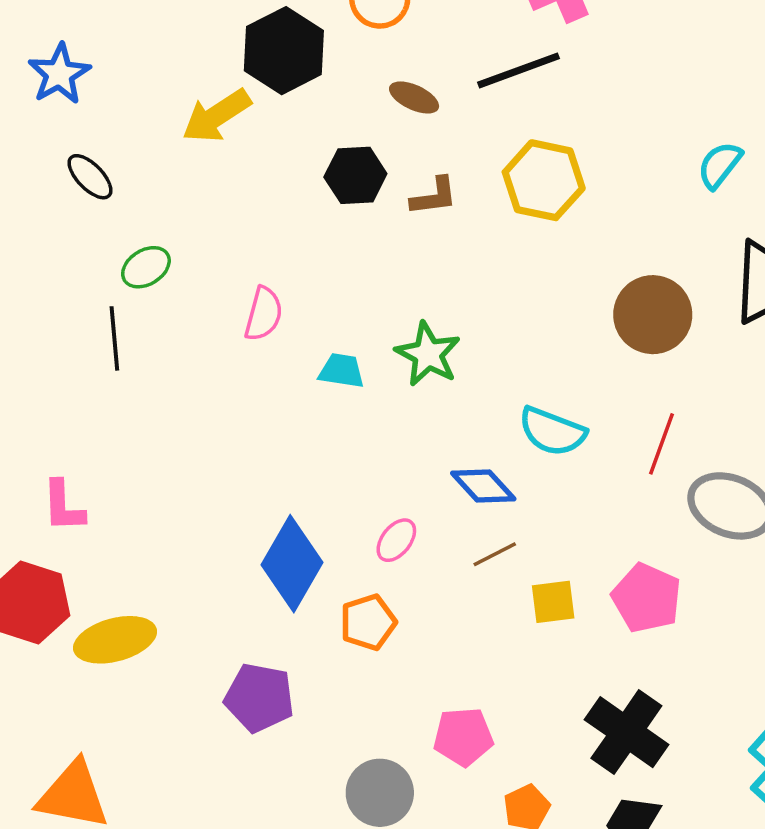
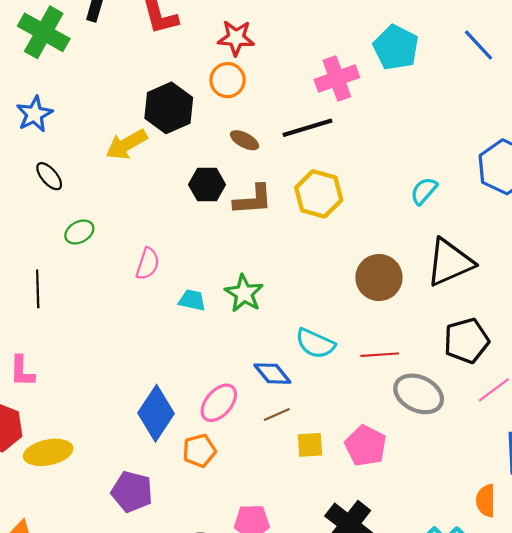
brown L-shape: (434, 196) -> (253, 200), size x1.4
black line: (114, 338) -> (38, 289), moved
red line: (661, 444) -> (380, 355), turned 63
pink ellipse: (396, 540) -> (219, 403), size x1.5

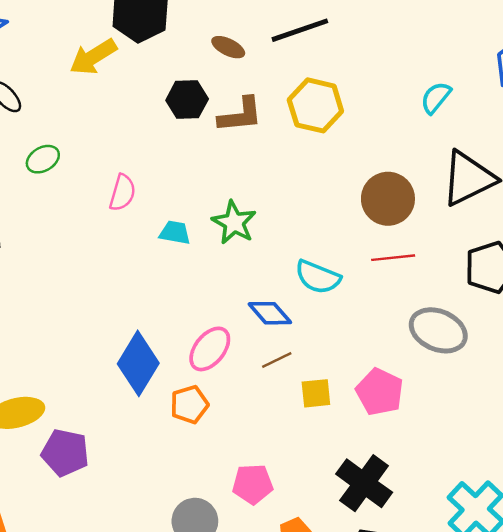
red line: (380, 355) -> (393, 258), moved
purple pentagon: (132, 492) -> (65, 453), moved

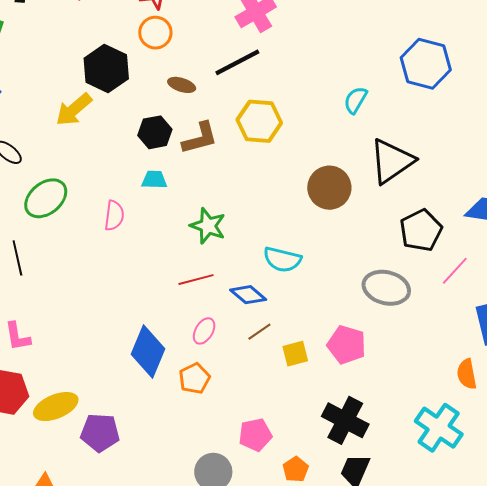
green ellipse: (43, 159) -> (46, 198), size x1.6
cyan trapezoid: (175, 233) -> (154, 180), moved
red line: (393, 258) -> (196, 280), moved
pink ellipse: (210, 349) -> (204, 331), size x0.7

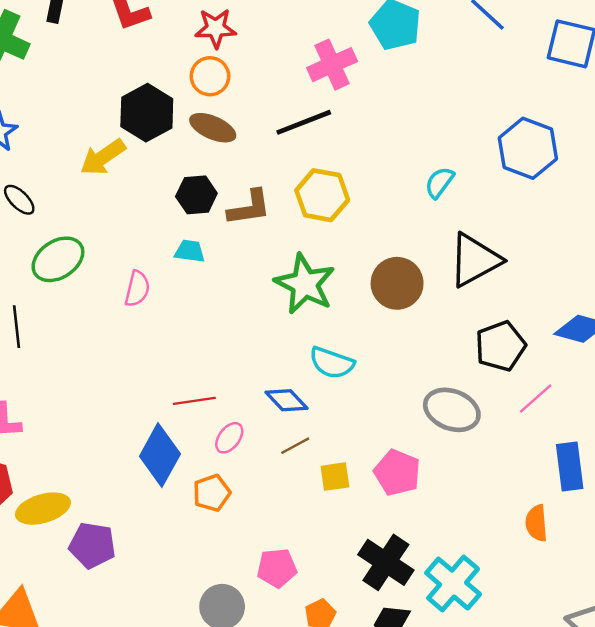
brown ellipse: (182, 85) -> (213, 128), moved, size x1.4
green star: (208, 226) -> (305, 284), moved, size x1.4
red line: (196, 280) -> (194, 401), moved
cyan cross: (439, 428) -> (453, 584), moved

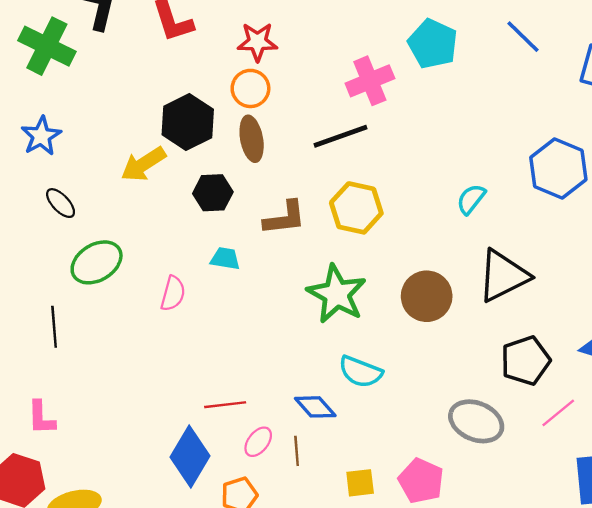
brown ellipse: (213, 128) -> (252, 139), turned 54
black hexagon: (196, 195) -> (213, 193), moved
brown line: (295, 446) -> (297, 451), moved, turned -68

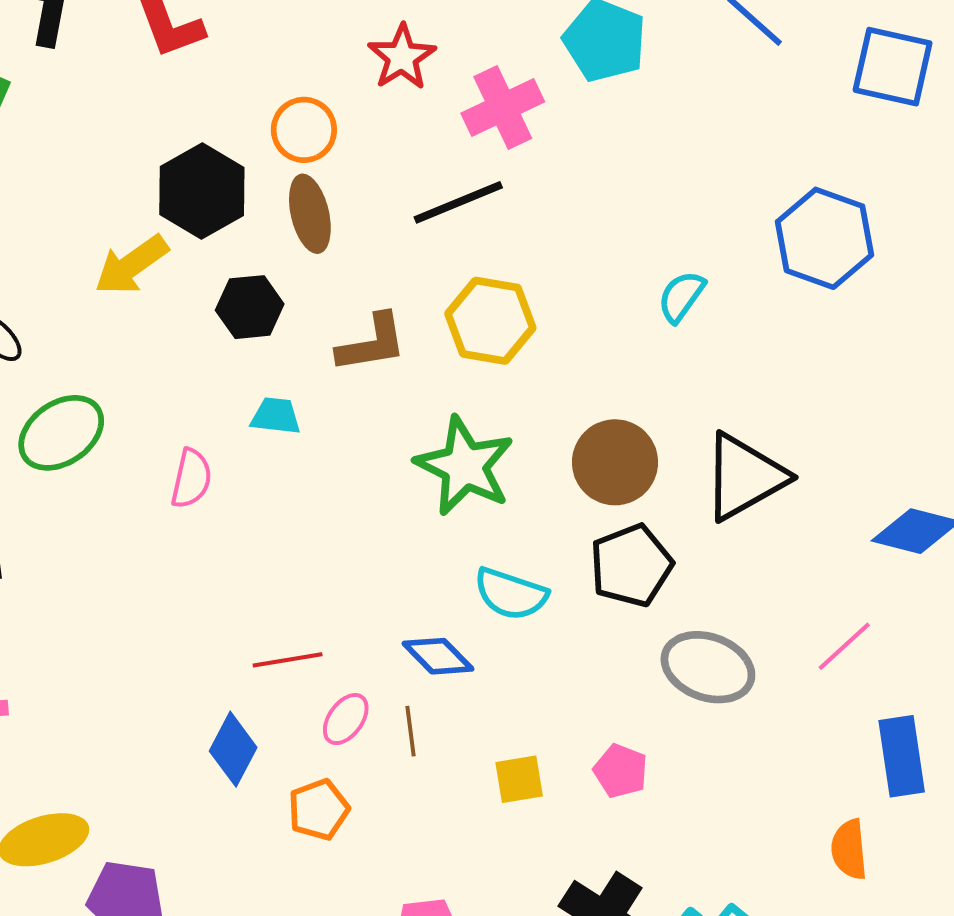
red star: (257, 42) -> (402, 57), moved, turned -30
black triangle: (503, 276) -> (744, 477), moved
black pentagon: (526, 361) -> (631, 565), moved
blue diamond: (190, 456) -> (233, 749), size x0.7
pink pentagon: (421, 481) -> (621, 771), size x0.7

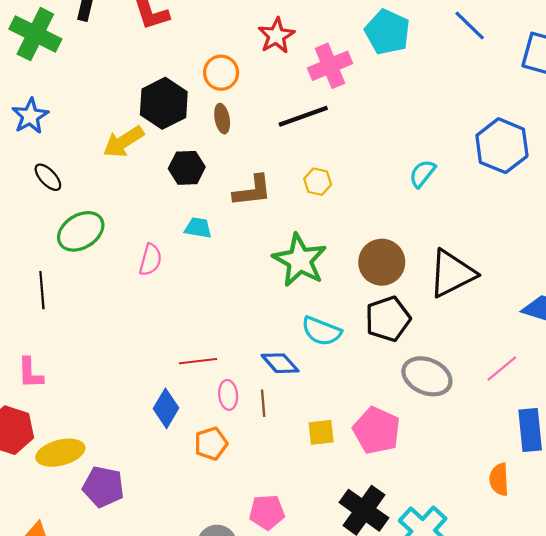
brown ellipse: (310, 214) -> (222, 119), size x0.7
yellow hexagon: (490, 321) -> (318, 182), size x0.6
pink ellipse: (346, 719) -> (228, 395), turned -44
pink pentagon: (621, 771) -> (377, 431), size x1.6

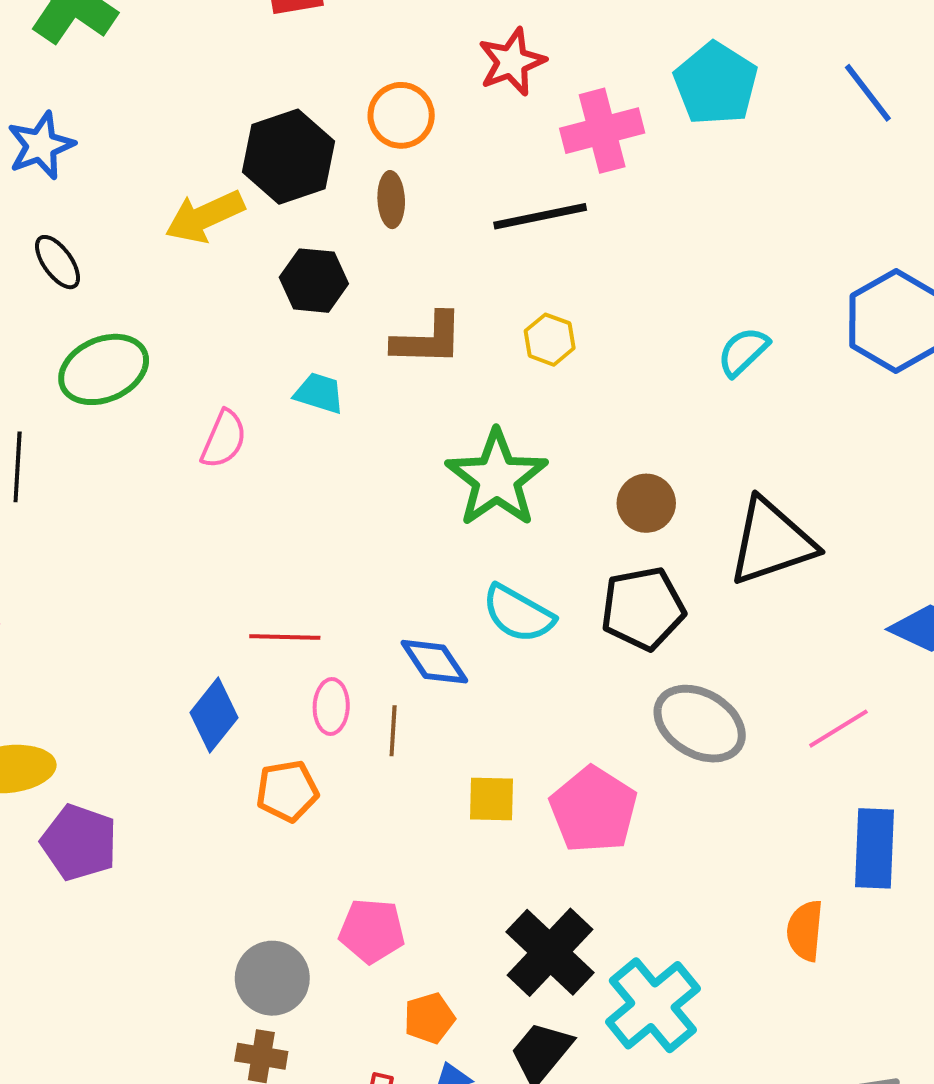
brown circle: (382, 262) -> (646, 503), size x0.7

